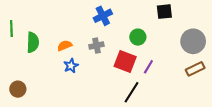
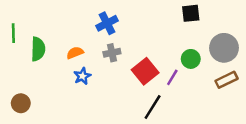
blue cross: (103, 16) -> (107, 23), moved
green circle: (138, 37) -> (191, 59), moved
red square: (125, 61) -> (145, 71), turned 30

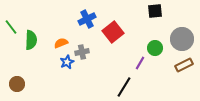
green line: (13, 33) -> (11, 27), turned -35
gray cross: (112, 53) -> (82, 52), moved
red square: (145, 71) -> (113, 32), moved

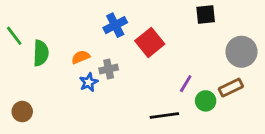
green circle: (155, 48) -> (206, 101), moved
brown rectangle: (184, 65) -> (231, 88), moved
black line: (124, 87) -> (164, 116), turned 50

